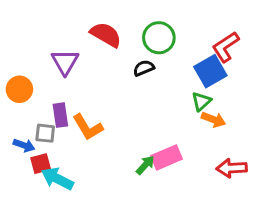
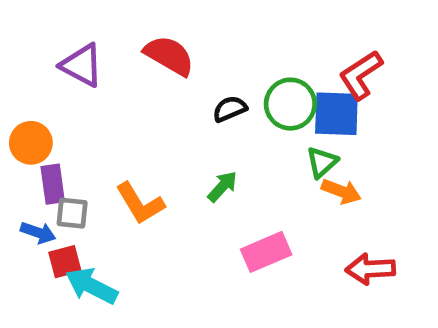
green circle: (159, 38) -> (290, 104), moved
purple triangle: (65, 62) -> (82, 65), moved, turned -32
blue square: (210, 71) -> (336, 114), turned 32
purple rectangle: (60, 115) -> (53, 184), moved
green arrow: (145, 165) -> (222, 186), moved

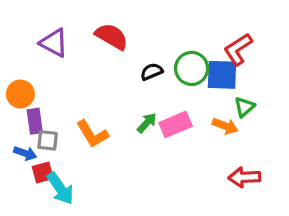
green triangle: (322, 162) -> (244, 107), moved
pink rectangle: (266, 252) -> (176, 124), moved
cyan arrow: (92, 286) -> (60, 188), turned -152

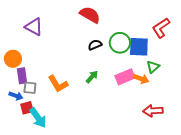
red semicircle: (112, 36) -> (90, 15), moved
red L-shape: (238, 49) -> (161, 28), moved
pink rectangle: (176, 124) -> (125, 77), moved

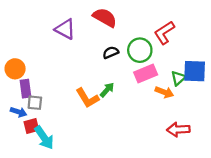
purple triangle: (34, 27) -> (65, 29), moved
red L-shape: (161, 28) -> (164, 33), moved
blue square: (139, 47) -> (195, 71), moved
pink rectangle: (125, 77) -> (146, 73), moved
orange L-shape: (58, 84) -> (87, 98), moved

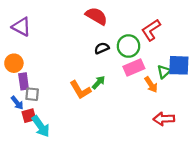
purple triangle: (65, 29) -> (21, 27), moved
orange arrow: (164, 92) -> (151, 85), turned 35
blue arrow: (19, 112) -> (17, 103), turned 32

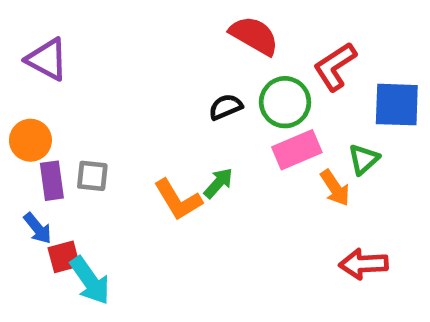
red semicircle: (96, 16) -> (254, 36), moved
blue square: (179, 65) -> (397, 105), moved
gray square: (32, 94) -> (92, 176), moved

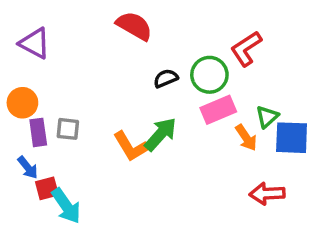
red semicircle: (254, 36) -> (134, 26), moved
blue square: (397, 105) -> (292, 138), moved
green arrow: (218, 183) -> (160, 134), size x1.5

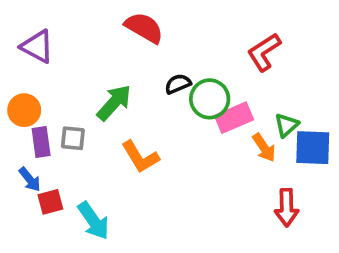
green circle: (209, 75) -> (210, 99), moved
green arrow: (160, 134) -> (114, 103), moved
red arrow: (267, 194) -> (286, 208), turned -88
cyan arrow: (66, 206) -> (93, 221), moved

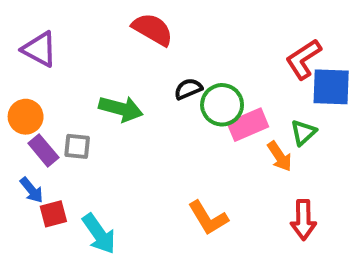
red L-shape: (264, 52) -> (303, 59), moved
green arrow: (114, 103) -> (121, 109), turned 63
purple rectangle: (41, 142) -> (43, 150), turned -32
blue square: (313, 148) -> (331, 87), moved
orange L-shape: (140, 157) -> (208, 218), moved

